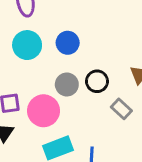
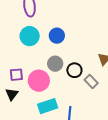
black circle: (97, 81) -> (74, 70), moved

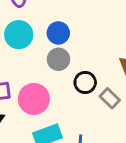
gray circle: (55, 64) -> (58, 59), moved

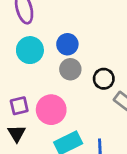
black circle: (85, 82) -> (104, 79), moved

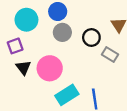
purple square: (19, 106) -> (15, 46), moved
black triangle: (17, 134) -> (23, 68), moved

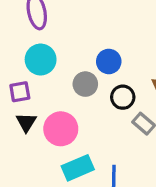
blue circle: (58, 12) -> (109, 61), moved

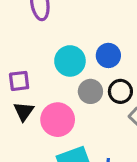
cyan circle: (41, 60) -> (70, 61), moved
gray circle: (85, 84) -> (90, 91), moved

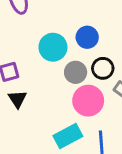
pink circle: (58, 120) -> (88, 101), moved

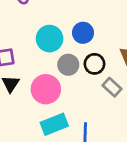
pink circle: (88, 101) -> (46, 89), moved

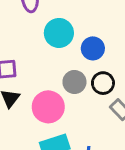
cyan circle: (50, 39) -> (59, 33), moved

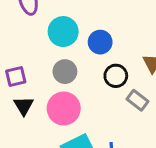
gray circle: (74, 82) -> (65, 72), moved

